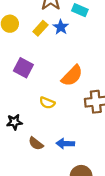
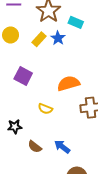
orange semicircle: (72, 76) -> (68, 83), turned -150
blue arrow: (65, 144) -> (62, 147), turned 35

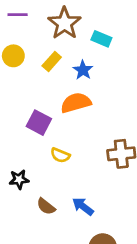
blue star: (58, 38) -> (83, 70), moved
purple square: (23, 76) -> (39, 123), moved
orange semicircle: (68, 83) -> (76, 103), moved

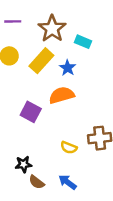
yellow rectangle: (52, 62) -> (41, 61), size x1.5
yellow semicircle: (60, 155) -> (69, 148), moved
black star: (19, 179) -> (23, 164), moved

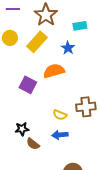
cyan rectangle: (83, 42) -> (80, 26), moved, turned -32
blue star: (68, 68) -> (68, 48), moved
blue arrow: (68, 182) -> (60, 135), moved, turned -42

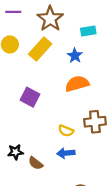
orange semicircle: (54, 71) -> (77, 84), moved
black star: (22, 129) -> (15, 152), moved

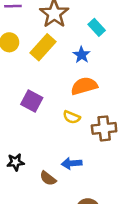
cyan rectangle: (88, 31) -> (97, 27), turned 56
yellow semicircle: (66, 131) -> (72, 117), moved
brown semicircle: (36, 163) -> (48, 178), moved

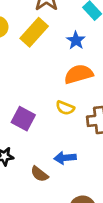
purple square: (32, 101) -> (23, 119), moved

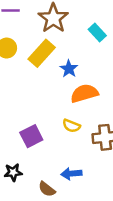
blue star: (76, 40) -> (69, 69), moved
purple square: (23, 119) -> (31, 136), turned 35

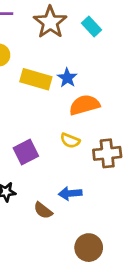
cyan rectangle: (97, 32) -> (92, 26), moved
yellow rectangle: (42, 53) -> (36, 79), moved, turned 64

